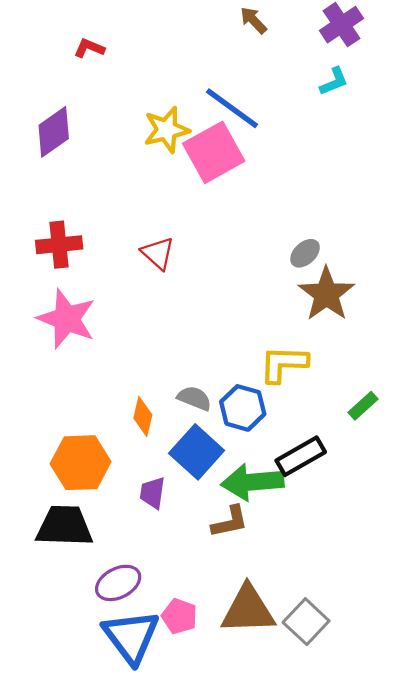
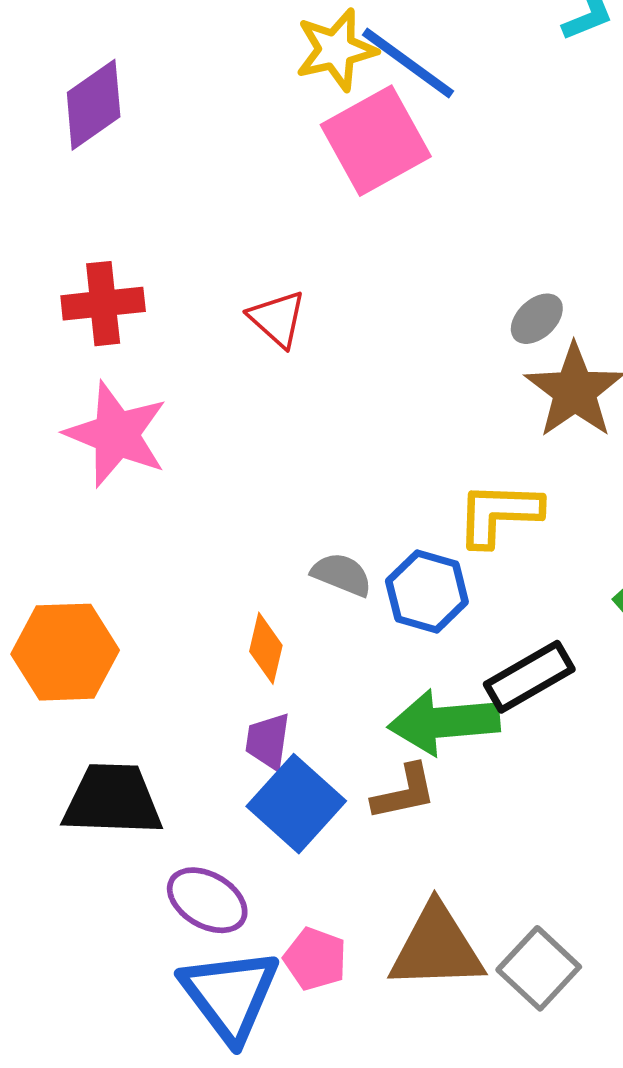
yellow star: (166, 130) -> (336, 50), moved
orange diamond: (143, 417) -> (266, 648), moved
blue square: (197, 452) -> (296, 804), moved
orange hexagon: (81, 463) -> (65, 652), moved
purple ellipse: (118, 583) -> (207, 900), turned 57

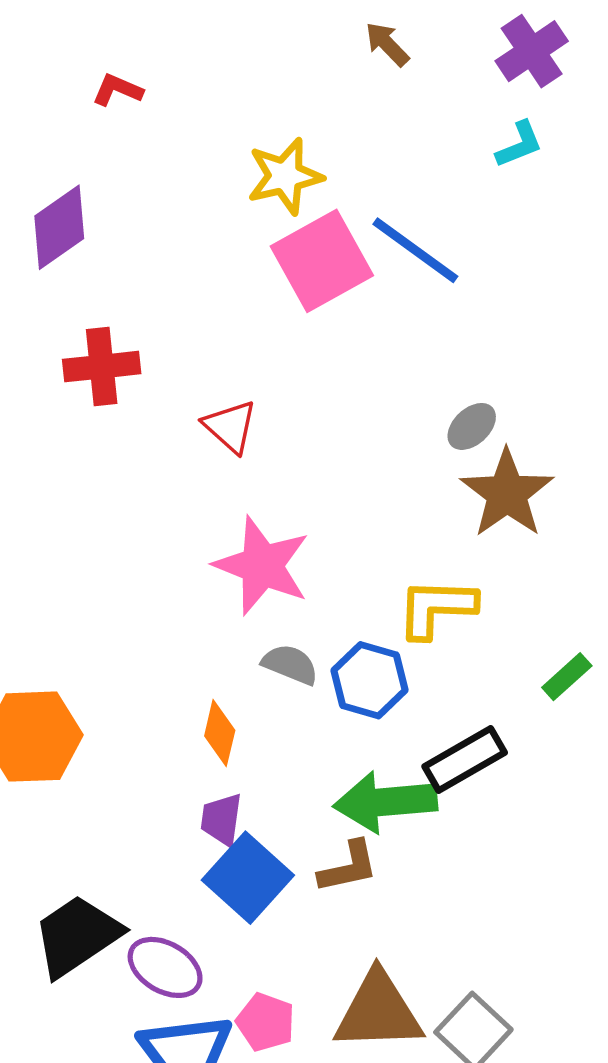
blue line: (408, 63) -> (415, 250), moved
red cross: (103, 304) -> (102, 367), moved
pink star: (116, 434) -> (262, 566), moved
black trapezoid: (112, 800) -> (77, 936), moved, turned -36

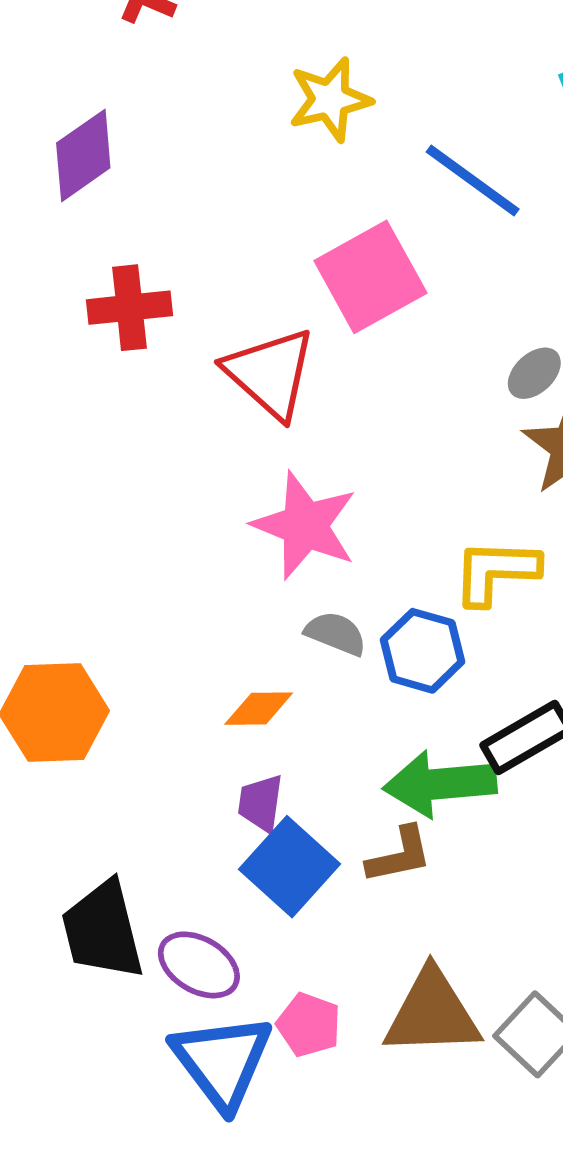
pink square: (322, 261) -> (370, 277), moved
red triangle: (230, 426) -> (270, 373), size x1.6
orange diamond: (220, 733) -> (259, 709), turned 76
black trapezoid: (77, 936) -> (103, 930), turned -70

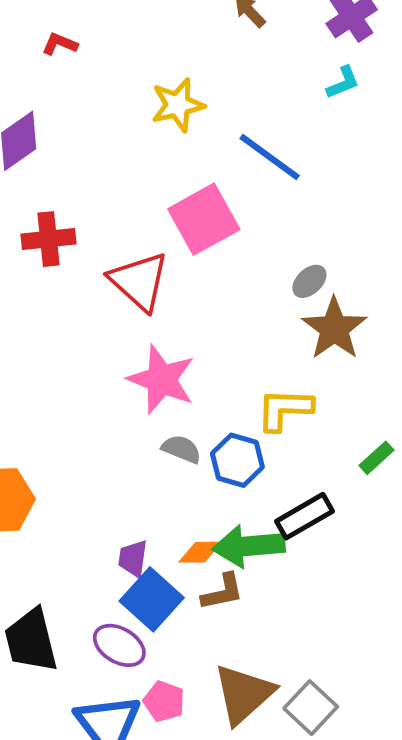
orange diamond: (259, 709) -> (200, 552), moved
purple ellipse: (199, 965) -> (119, 645), moved
brown triangle: (432, 1013) -> (244, 694), turned -40

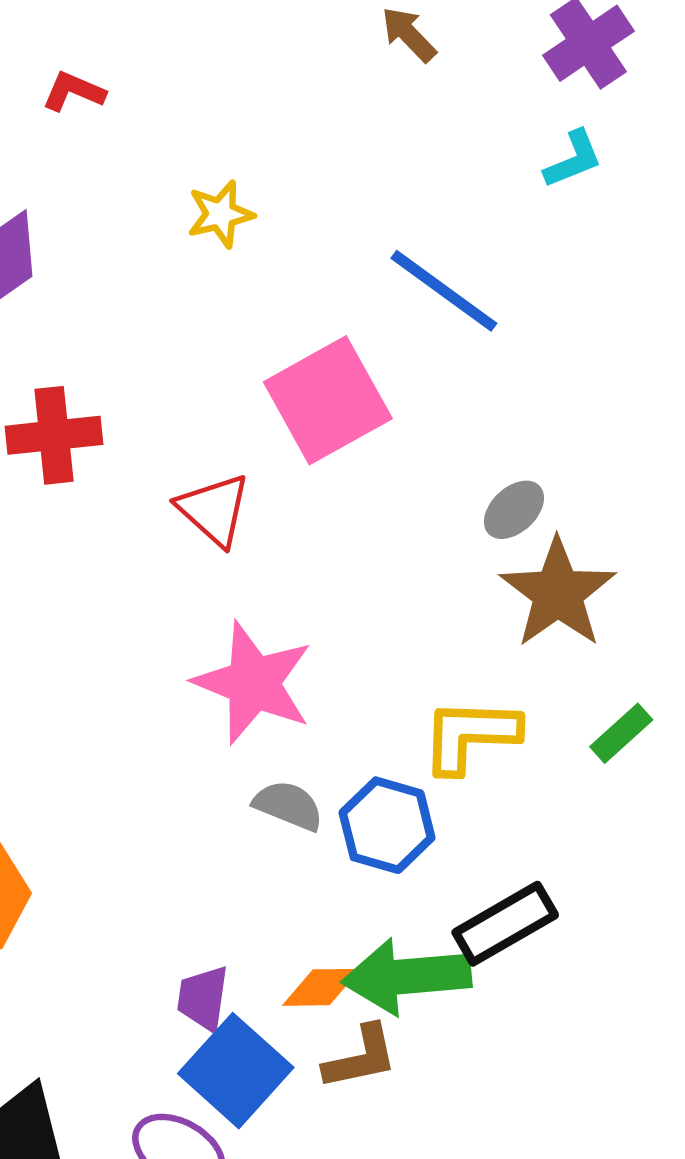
yellow star: (178, 105) -> (220, 214), moved, size x0.7
red triangle: (139, 281) -> (214, 510), size x0.7
green rectangle: (377, 458) -> (621, 733), moved

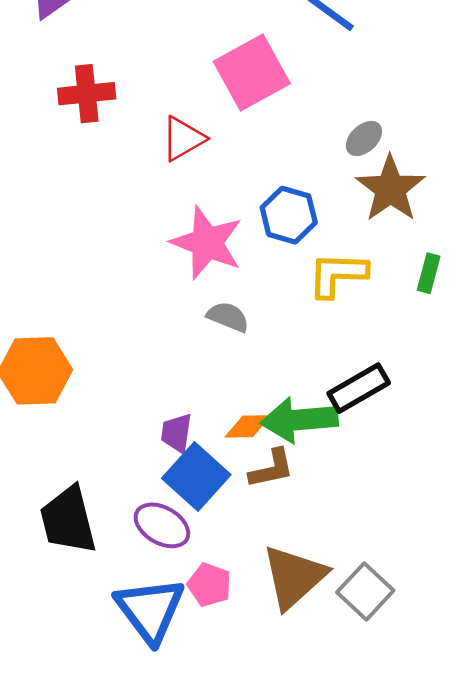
red triangle: (214, 510) -> (183, 139), turned 48
green rectangle: (621, 733) -> (429, 273), turned -33
blue hexagon: (387, 825) -> (289, 215), moved

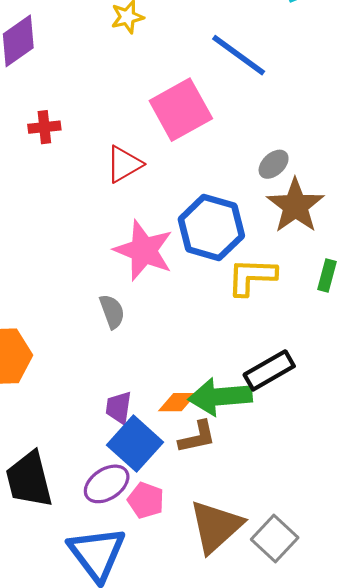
red cross: (87, 94) -> (44, 127), size x0.7
blue hexagon: (289, 215) -> (211, 228), size x1.4
gray semicircle: (228, 317) -> (112, 312), moved, turned 48
purple ellipse: (162, 525) -> (107, 484), turned -63
pink pentagon: (209, 585) -> (146, 500), moved

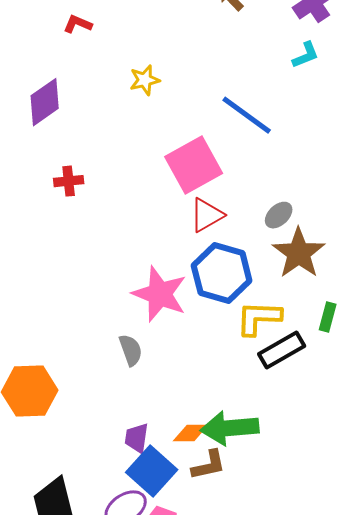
red triangle: (124, 164) -> (207, 215), moved
black rectangle: (269, 370) -> (282, 350), moved

